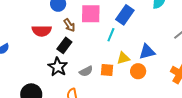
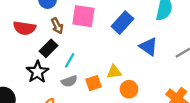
cyan line: (111, 35) -> (70, 60), moved
blue triangle: (147, 52) -> (148, 47), moved, turned 42
orange square: (107, 70) -> (93, 83), turned -32

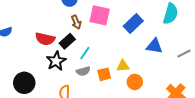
red semicircle: (24, 28) -> (45, 39), moved
blue triangle: (148, 47) -> (154, 46), turned -30

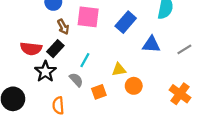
cyan line: (85, 53) -> (85, 60), moved
gray semicircle: (83, 71) -> (76, 80), turned -112
orange square: (104, 74) -> (99, 92), moved

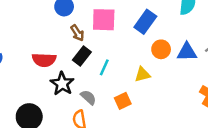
blue triangle: (151, 44) -> (187, 52), moved
black rectangle: (55, 49) -> (82, 56), moved
gray semicircle: (76, 80) -> (88, 97), moved
orange circle: (134, 86) -> (161, 49), moved

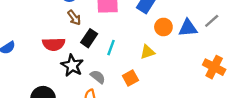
brown arrow: (77, 33) -> (74, 18), moved

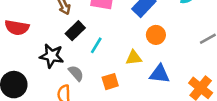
blue triangle: (188, 28) -> (160, 74), moved
red semicircle: (54, 44) -> (17, 28), moved
black star: (72, 65) -> (52, 56), turned -30

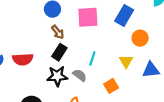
black rectangle: (75, 31) -> (59, 52), moved
yellow triangle: (134, 58) -> (126, 61), turned -40
gray semicircle: (76, 73) -> (80, 75), moved

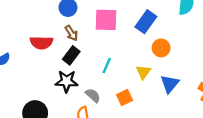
red semicircle: (23, 59) -> (41, 43), moved
blue triangle: (151, 70) -> (170, 84), turned -48
gray semicircle: (80, 75) -> (93, 95), moved

